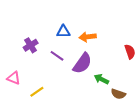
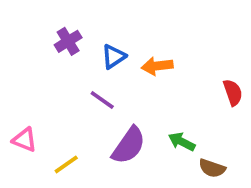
blue triangle: (63, 32) -> (114, 56), turned -32
purple cross: (31, 45) -> (68, 41), moved
purple semicircle: (82, 63) -> (129, 145), moved

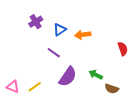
pink triangle: (25, 140) -> (13, 87), moved

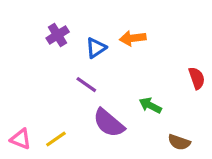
orange arrow: (83, 35) -> (133, 38), moved
green arrow: (96, 75) -> (150, 105), moved
purple semicircle: (68, 77) -> (109, 123), turned 95

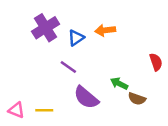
purple cross: (58, 35) -> (46, 28), size x1.5
yellow line: (56, 139) -> (44, 110), turned 36
brown semicircle: (179, 142) -> (137, 99), moved

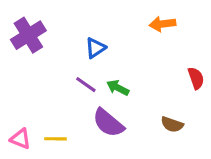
purple cross: (46, 28) -> (28, 35), moved
orange arrow: (105, 30) -> (162, 24), moved
green arrow: (119, 84) -> (118, 88), moved

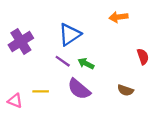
purple cross: (28, 35) -> (21, 41), moved
blue triangle: (95, 48) -> (70, 34), size x1.5
yellow line: (56, 139) -> (41, 91), moved

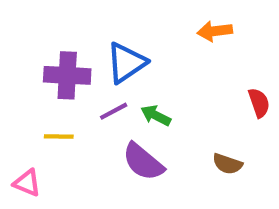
purple cross: (21, 41) -> (67, 75), moved, turned 35
purple line: (63, 61) -> (114, 111), turned -63
yellow line: (41, 91) -> (59, 137), moved

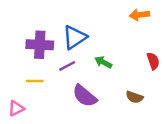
orange arrow: (215, 31) -> (139, 15), moved
green arrow: (156, 115) -> (103, 62), moved
pink triangle: (27, 183) -> (16, 108), turned -49

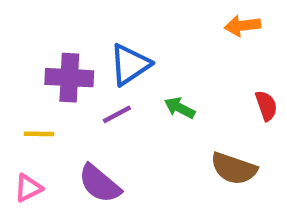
yellow line: (35, 81) -> (39, 134), moved
purple semicircle: (85, 96) -> (100, 184), moved
brown semicircle: (134, 97) -> (234, 168), size x1.5

